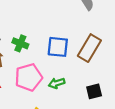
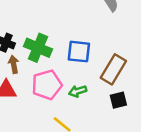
green cross: (20, 43) -> (38, 48), size x1.5
brown rectangle: (89, 48) -> (113, 69), moved

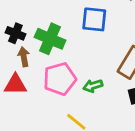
blue square: (79, 52) -> (94, 19), moved

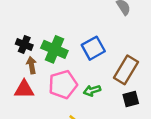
blue square: (94, 19) -> (93, 48), moved, turned -35

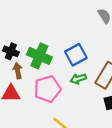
green arrow: (92, 91) -> (78, 79), moved

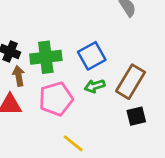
green cross: (39, 56) -> (46, 57), turned -30

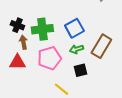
black square: (136, 116) -> (80, 70), moved

